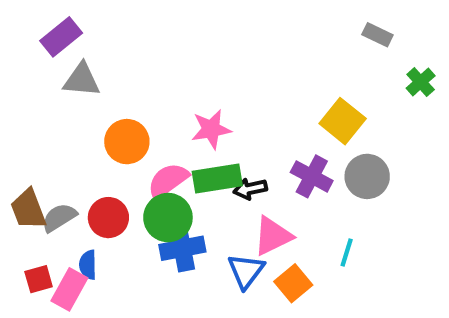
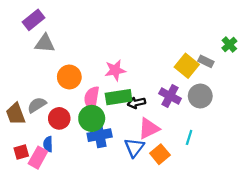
gray rectangle: (377, 35) -> (206, 61), moved
pink semicircle: (168, 181) -> (92, 98), turned -45
gray semicircle: (59, 218) -> (37, 105), moved

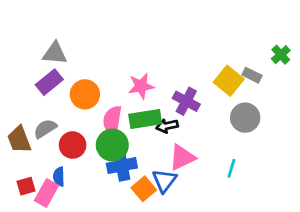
purple rectangle: (33, 20) -> (49, 82), moved
purple cross: (170, 96) -> (186, 101), moved
orange square: (160, 154) -> (144, 189), moved

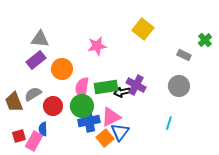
yellow square: (229, 81) -> (143, 29), moved
pink star: (141, 86) -> (97, 46), moved
purple cross: (186, 101) -> (136, 85), moved
pink triangle: (182, 157) -> (111, 117), moved

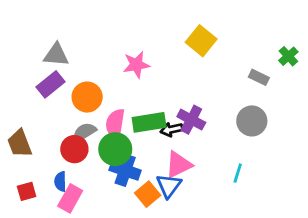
gray semicircle: (33, 94) -> (84, 132), moved
pink triangle: (111, 117) -> (179, 165), moved
blue cross: (89, 121) -> (125, 170), turned 30
pink rectangle: (34, 141) -> (70, 198), moved

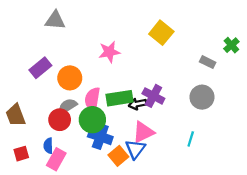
gray triangle: (56, 55) -> (55, 20), moved

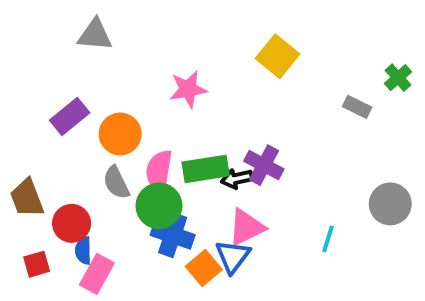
gray circle: (202, 97) -> (390, 204), moved
gray semicircle: (68, 106) -> (116, 183), turned -84
red circle: (60, 120) -> (72, 223), moved

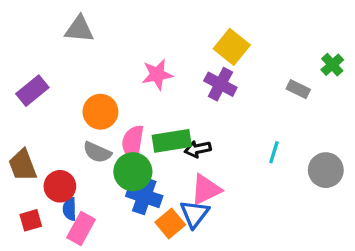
purple rectangle: (70, 116) -> (32, 91), moved
purple cross: (264, 165) -> (220, 84), moved
gray semicircle: (116, 183) -> (97, 152), turned -40
cyan line: (328, 239) -> (274, 152), moved

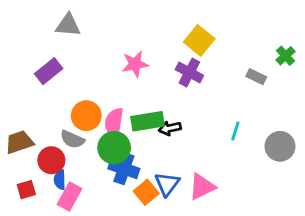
purple rectangle: (32, 91) -> (49, 71), moved
orange circle: (100, 112) -> (86, 116), moved
gray semicircle: (97, 152) -> (72, 139), moved
brown trapezoid: (23, 165) -> (19, 142), turned 92
pink triangle: (206, 190) -> (202, 187), moved

